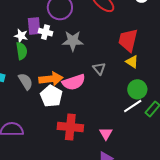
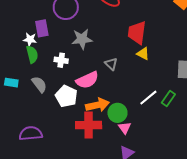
white cross: (45, 32) -> (61, 60), moved
orange arrow: (51, 79) -> (97, 105), moved
green circle: (137, 89) -> (117, 113), moved

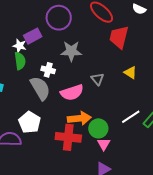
purple rectangle: (42, 28) -> (33, 36), turned 66
red trapezoid: (137, 33) -> (119, 37), moved
gray semicircle: (39, 84) -> (40, 88), moved, size x1.4
white pentagon: (66, 96) -> (30, 122), moved

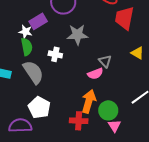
gray semicircle: (40, 88) -> (33, 72), moved
pink semicircle: (72, 92) -> (95, 74), moved, size x0.7
orange arrow: (79, 118) -> (89, 101), turned -65
red cross: (68, 137) -> (79, 121), size x0.7

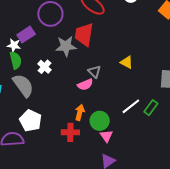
red trapezoid: (124, 18) -> (84, 35), moved
white cross: (55, 54) -> (45, 67), turned 32
orange arrow: (89, 101) -> (80, 112), size x0.7

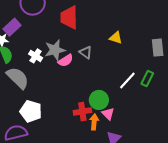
gray star: (66, 46) -> (55, 50), moved
pink semicircle: (85, 85) -> (66, 60), moved
orange arrow: (80, 112) -> (94, 122), moved
red cross: (70, 132) -> (82, 112), moved

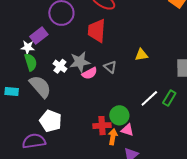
yellow triangle: (116, 38) -> (141, 55), turned -32
pink triangle: (108, 114) -> (127, 130), turned -32

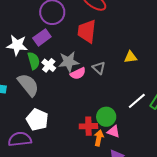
purple rectangle: (39, 36) -> (42, 37), moved
white star: (28, 47) -> (17, 45), size x1.5
green semicircle: (31, 62) -> (34, 61), moved

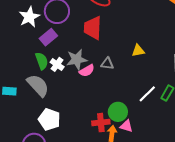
white star: (17, 45) -> (29, 17), moved, turned -30
gray triangle: (99, 68) -> (107, 64), turned -32

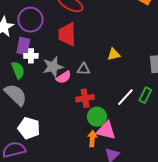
purple rectangle: (48, 37) -> (23, 46), turned -36
white cross: (57, 64) -> (31, 56), moved, turned -32
red cross: (101, 123) -> (85, 98), moved
pink triangle: (126, 126) -> (106, 130), size x1.5

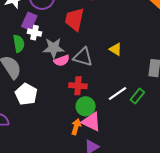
yellow triangle: (114, 54) -> (116, 49), turned 32
gray triangle: (84, 69) -> (83, 57), size x1.5
white pentagon: (29, 128) -> (26, 94), moved

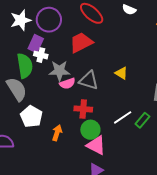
red trapezoid: (75, 19) -> (81, 43), turned 50
green semicircle: (19, 44) -> (25, 66), size x1.4
orange arrow: (76, 127) -> (57, 133), moved

